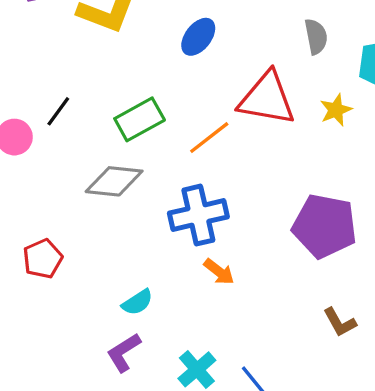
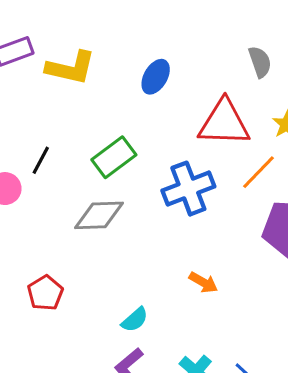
orange line: (209, 138) -> (258, 172), moved
blue cross: (198, 215) -> (188, 189), moved

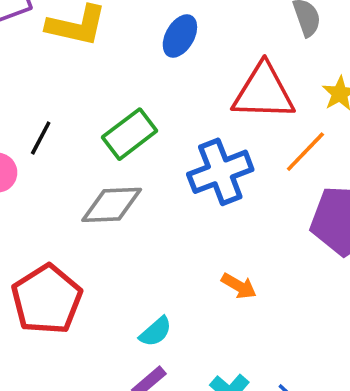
red pentagon: (45, 293) -> (47, 299), size x1.6

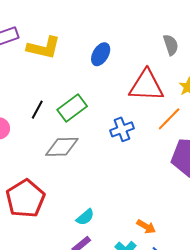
black line: (41, 138) -> (37, 110), moved
blue cross: (220, 172) -> (122, 129), size x0.7
orange arrow: (239, 286) -> (146, 227), moved

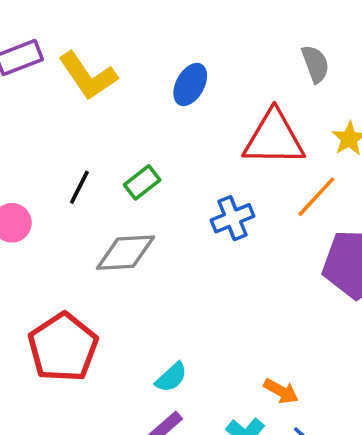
yellow L-shape: (44, 48) -> (88, 76), turned 44
green rectangle: (72, 108) -> (142, 182), size x0.7

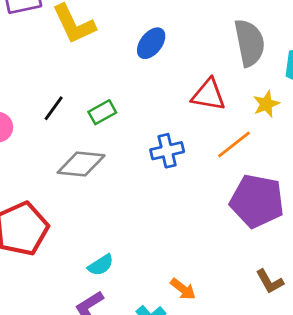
gray semicircle: (315, 64) -> (249, 43), size x1.6
red triangle: (274, 138) -> (209, 95), size x0.7

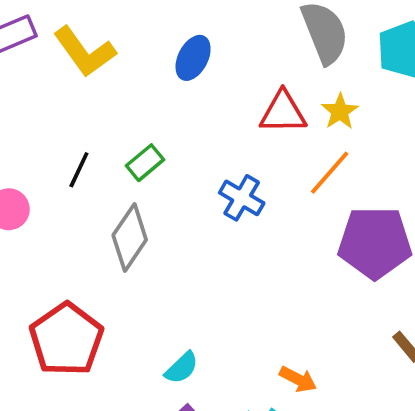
yellow star: (266, 104) -> (340, 111), moved
blue cross: (167, 151) -> (242, 198), turned -36
gray diamond: (81, 164) -> (130, 237), turned -51

